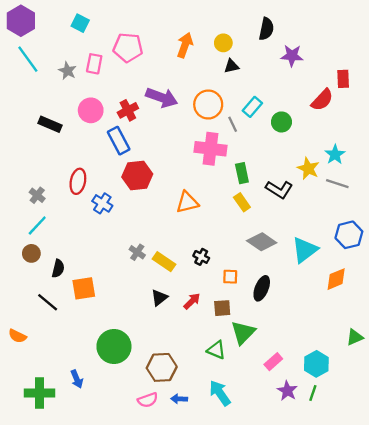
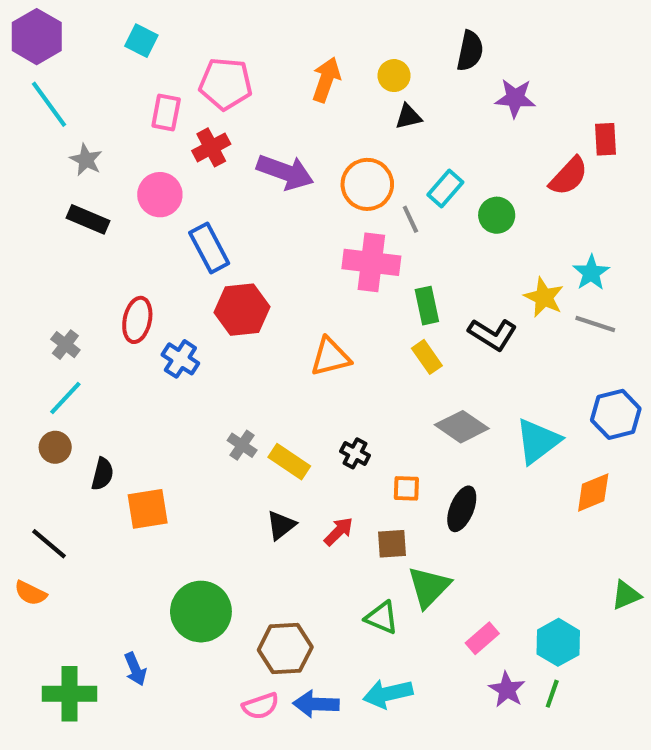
gray star: (67, 71) -> (86, 160), moved
red cross: (128, 110) -> (211, 147), moved
black line: (48, 302) -> (49, 544), moved
cyan arrow: (220, 393) -> (388, 694), turned -68
blue arrow: (179, 399) -> (316, 704), size x1.5

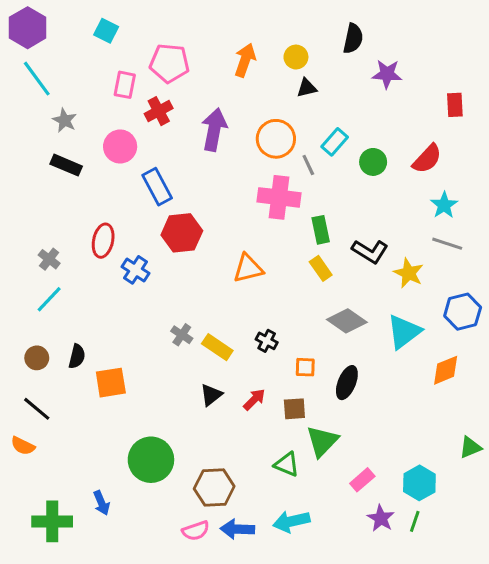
purple arrow: (285, 172) -> (214, 130), turned -99
red semicircle: (569, 176) -> (427, 159), moved
yellow star: (544, 297) -> (409, 273), moved
brown circle: (55, 447) -> (37, 358), moved

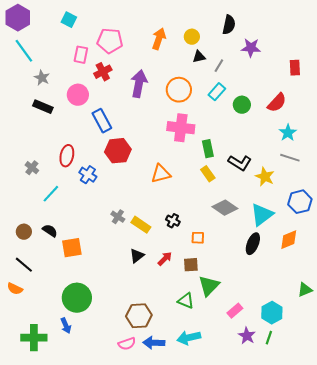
gray line: (308, 165) -> (219, 66), moved, turned 56
cyan line: (49, 299) -> (51, 194), moved
black semicircle: (77, 356) -> (50, 231), turned -70
black ellipse: (347, 383) -> (253, 244), moved
green circle: (151, 460) -> (77, 298), moved

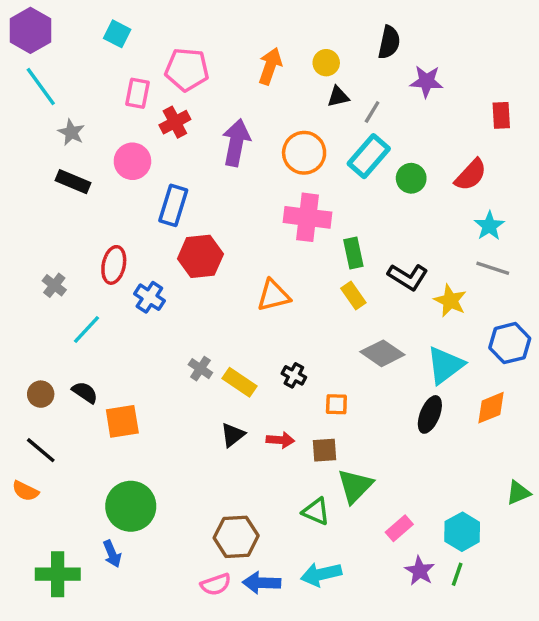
cyan rectangle: (217, 92) -> (369, 156), size x1.4
blue rectangle: (102, 121) -> (173, 205), turned 45
red arrow: (165, 259) -> (280, 440), turned 49

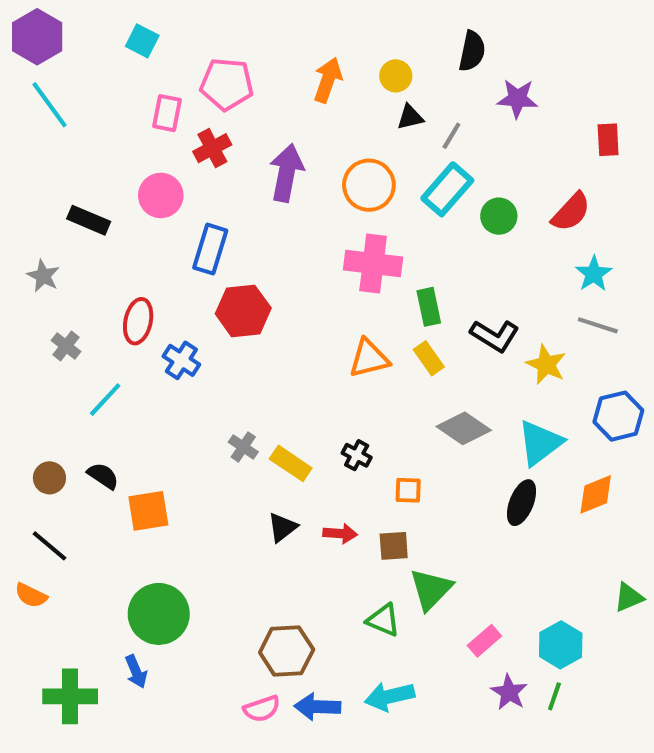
gray star: (71, 132) -> (43, 276), moved
orange triangle: (274, 296) -> (369, 358), moved

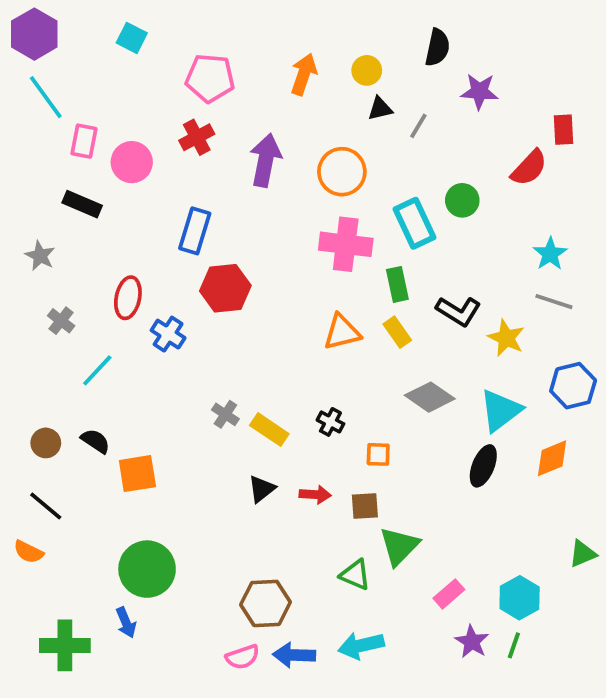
pink rectangle: (167, 113) -> (84, 141), moved
cyan rectangle: (447, 189) -> (414, 223), moved, turned -66
pink circle: (161, 195) -> (132, 162), moved
red semicircle: (571, 212) -> (529, 168), moved

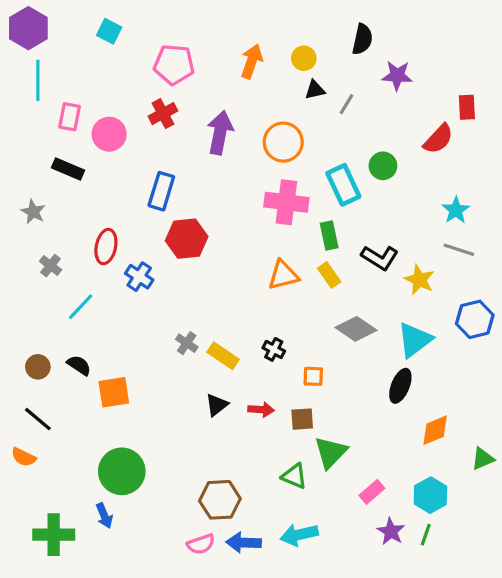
cyan line: (46, 97) -> (38, 80), turned 36
orange diamond: (552, 458) -> (435, 430), moved

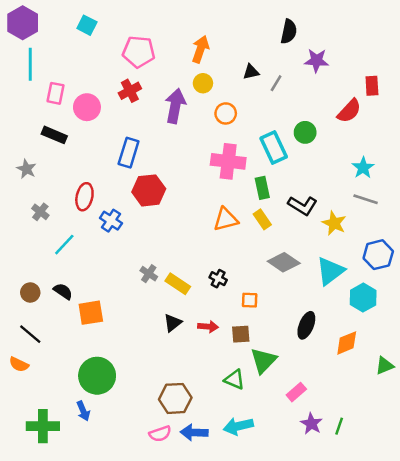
yellow circle: (304, 58) -> (203, 83), moved
orange circle: (283, 142) -> (226, 113), size x0.7
black ellipse: (400, 386) -> (306, 325), moved
cyan hexagon: (430, 495) -> (363, 298), moved

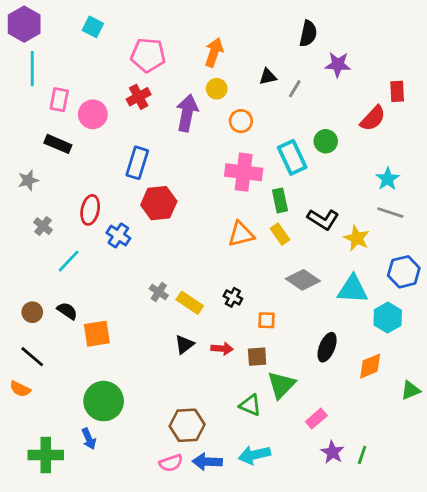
gray star: (26, 169) -> (28, 180), turned 30
cyan triangle: (330, 271) -> (353, 289), turned 40

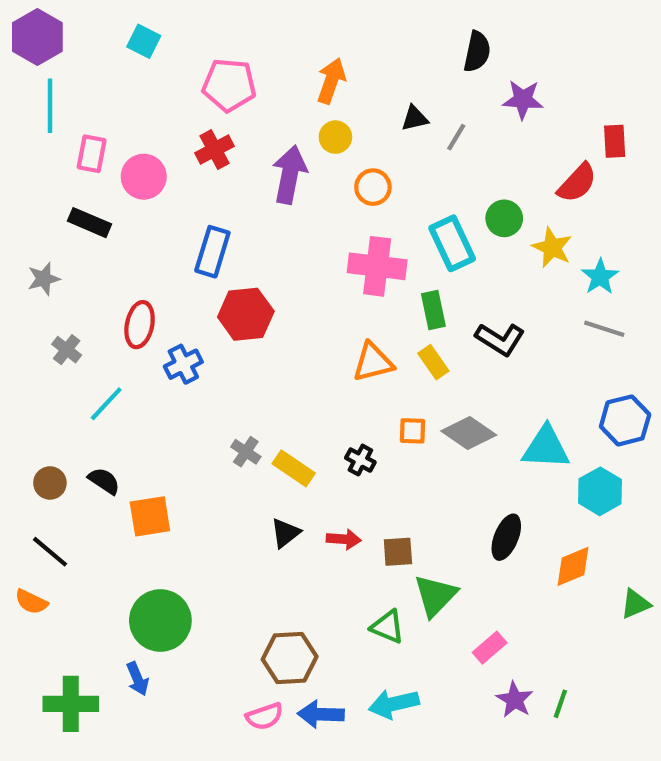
blue cross: (118, 235) -> (183, 364), turned 30
yellow star: (357, 238) -> (552, 248), moved
orange square: (266, 320) -> (413, 431), moved

